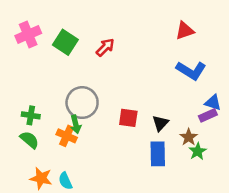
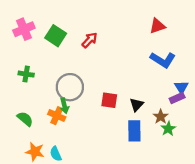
blue triangle: (213, 103) -> (181, 87), turned 40
green cross: (31, 115) -> (26, 74), moved

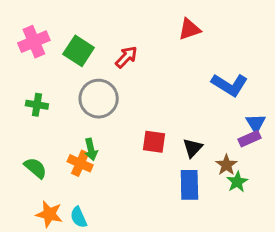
red triangle: (157, 26) -> (189, 29), moved
gray circle: (70, 87) -> (99, 99), moved

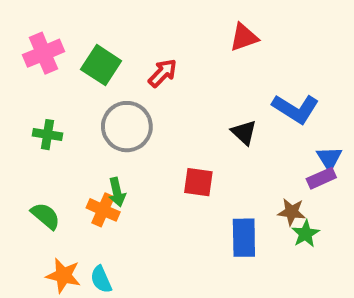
black triangle: (193, 148) -> (244, 133), moved, turned -30
brown star: (226, 165) -> (292, 212), turned -30

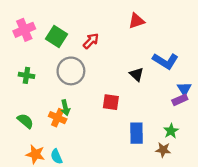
brown star: (292, 212) -> (163, 150), moved

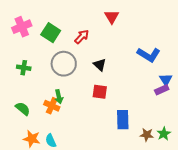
red triangle: (136, 21) -> (112, 17), moved, turned -42
black triangle: (136, 74) -> (100, 65), moved
green star: (171, 131) -> (164, 134), moved

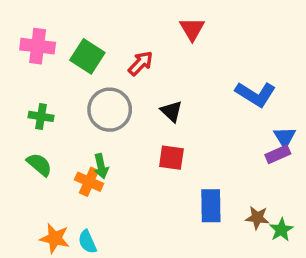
pink cross: (22, 27) -> (38, 46), turned 30
green semicircle: (23, 109) -> (39, 165), moved
brown star: (147, 135) -> (257, 218), moved

